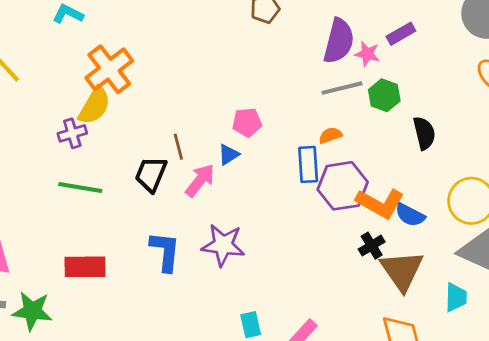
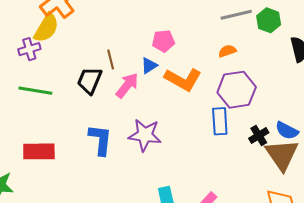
blue rectangle: (308, 164) -> (220, 121), moved
orange L-shape: (380, 203) -> (183, 79), moved
blue semicircle: (410, 215) -> (287, 131), moved

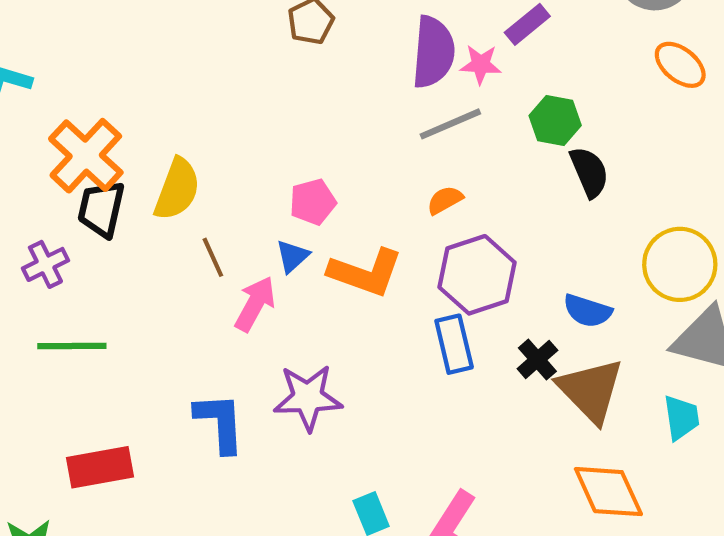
green hexagon: (269, 20) -> (555, 121), moved
yellow semicircle: (46, 28) -> (177, 189), moved
black trapezoid: (90, 80) -> (101, 209), moved
blue semicircle: (287, 131) -> (587, 311), moved

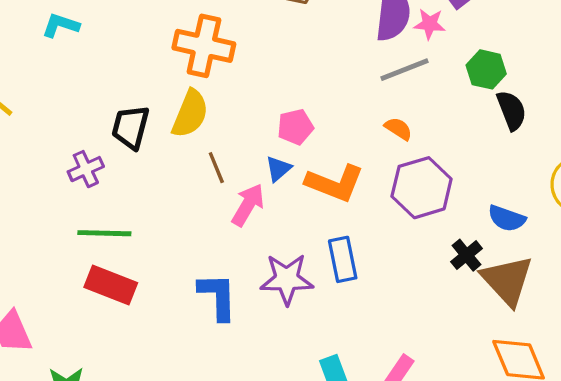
orange cross: (86, 156) -> (204, 46), moved, turned -32
orange semicircle: (445, 200) -> (398, 129), turned 60
blue rectangle: (454, 344) -> (343, 259), moved
red rectangle: (100, 467) -> (111, 285), moved, turned 30

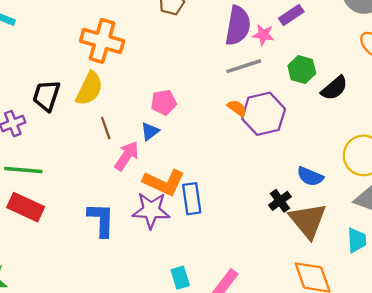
black semicircle: (512, 110) -> (334, 88), moved, turned 68
orange L-shape: (335, 183) -> (164, 182), moved
purple hexagon: (422, 188) -> (264, 114), moved

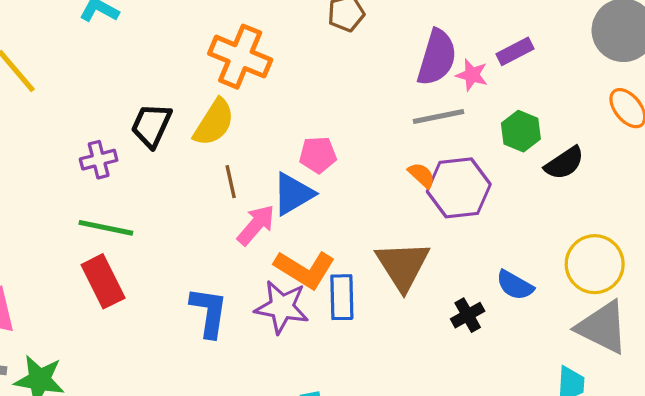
blue triangle: (150, 131) -> (293, 194), size x1.6
red rectangle: (26, 207) -> (103, 281), turned 32
brown triangle: (308, 221) -> (403, 265), moved

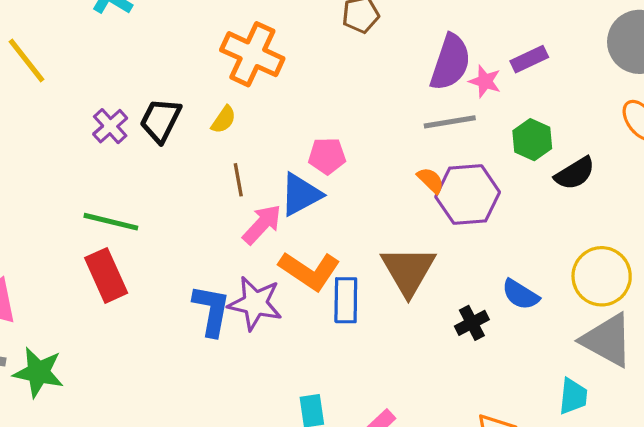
yellow semicircle: (214, 123) -> (224, 120), size x0.6
purple cross: (99, 160) -> (110, 126), moved, turned -30
purple star: (282, 307) -> (255, 303), moved

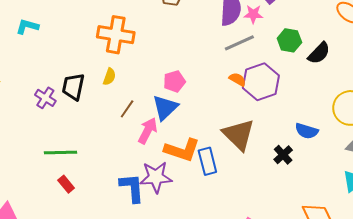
brown line: (238, 180) -> (127, 109), turned 60
red rectangle: (106, 275) -> (66, 184), size x0.6

